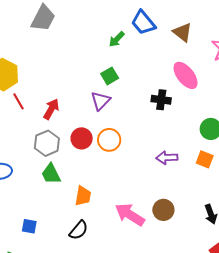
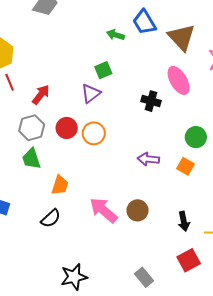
brown triangle: (182, 32) -> (182, 37), size x1.4
green arrow: (117, 39) -> (116, 35), turned 54

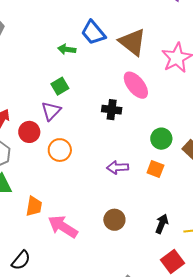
red circle: (67, 128) -> (29, 132), moved
pink arrow: (103, 210) -> (63, 227), moved
black semicircle: (51, 218) -> (21, 260), moved
black arrow: (184, 221) -> (162, 224), turned -138

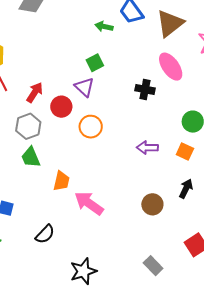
brown triangle: (132, 42) -> (170, 23), turned 40
purple triangle: (51, 111) -> (84, 87), turned -35
brown circle: (114, 220) -> (152, 204), moved
black arrow: (162, 224) -> (186, 189), moved

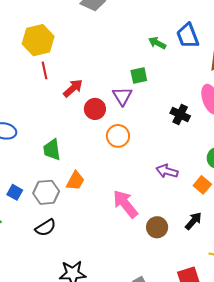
gray hexagon: (28, 126) -> (46, 192), moved
pink arrow: (89, 203) -> (125, 204), moved

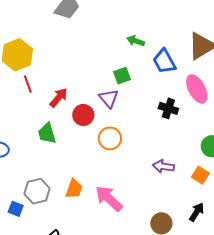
blue trapezoid: (188, 36) -> (164, 61), moved
green trapezoid: (52, 150) -> (47, 133), moved
gray hexagon: (46, 192) -> (37, 191), moved
pink arrow: (125, 204) -> (109, 198), moved

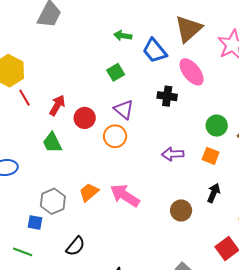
purple triangle: (109, 98) -> (124, 109), moved
orange trapezoid: (74, 189) -> (89, 192), turned -140

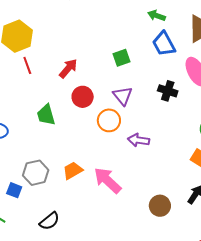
green arrow: (123, 36) -> (157, 16), moved
red arrow: (57, 105) -> (68, 68), moved
purple arrow: (173, 154) -> (139, 140), moved

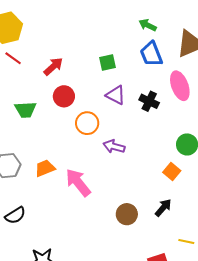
red line: (27, 65) -> (13, 58), turned -42
purple triangle: (123, 96) -> (116, 95), moved, turned -30
green trapezoid: (46, 115) -> (25, 110), turned -85

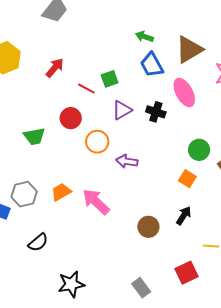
red line: (13, 58) -> (86, 88), moved
red arrow: (53, 66) -> (55, 68), moved
purple triangle: (116, 95) -> (122, 110), turned -50

